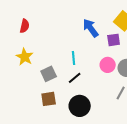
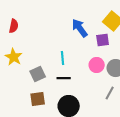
black line: (75, 78) -> (64, 78), turned 40

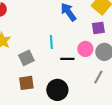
purple square: (103, 40) -> (98, 28), moved
black line: (64, 78) -> (67, 59), moved

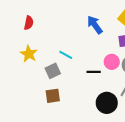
cyan line: (51, 42) -> (66, 55), moved, turned -56
black circle: (57, 90) -> (107, 103), moved

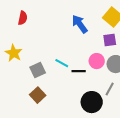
red semicircle: (29, 23) -> (23, 18), moved
cyan line: (66, 55) -> (62, 63), moved
brown square: (53, 96) -> (38, 95), turned -35

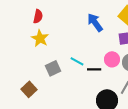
yellow star: (14, 53) -> (40, 38), moved
brown square: (38, 95) -> (29, 89), moved

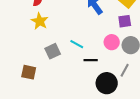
black line: (94, 69) -> (91, 60), moved
brown square: (29, 89) -> (29, 72), turned -35

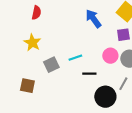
yellow star: (40, 21) -> (32, 43), moved
cyan line: (77, 44) -> (75, 58), turned -48

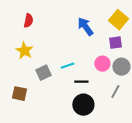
black circle: (105, 97) -> (83, 105), moved

